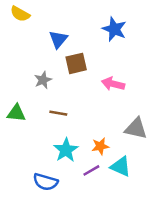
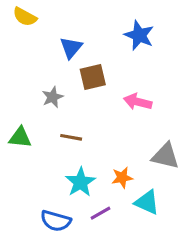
purple line: (91, 170) -> (101, 213), moved

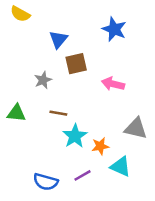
cyan star: (80, 182) -> (75, 136), moved

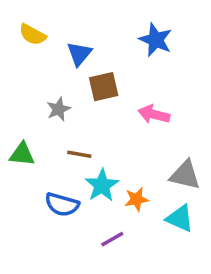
yellow semicircle: (20, 14) -> (33, 35), moved
cyan triangle: (121, 167) -> (180, 218), moved
blue semicircle: (46, 182) -> (62, 204), moved

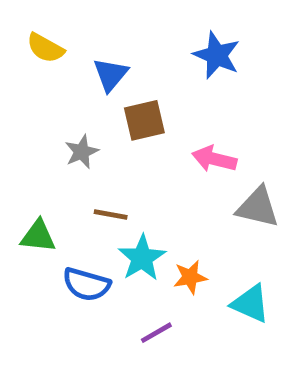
green triangle: (22, 154) -> (38, 236), moved
gray triangle: (185, 175) -> (258, 207), moved

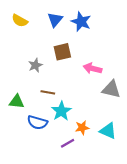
blue star: (217, 55) -> (81, 22), moved
blue triangle: (111, 75) -> (55, 20), moved
orange star: (190, 277) -> (82, 128), moved

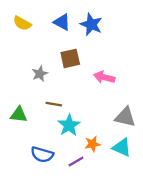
blue triangle: (55, 20) -> (62, 22), turned -42
gray triangle: (111, 89) -> (125, 117), moved
blue semicircle: (37, 122) -> (42, 155), moved

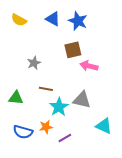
brown square: (70, 58) -> (73, 50), moved
gray triangle: (125, 117) -> (82, 100), moved
orange star: (92, 144) -> (46, 127), moved
blue semicircle: (42, 155) -> (23, 132), moved

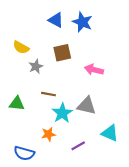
yellow semicircle: (19, 20) -> (21, 47), moved
brown square: (73, 50) -> (62, 53), moved
blue semicircle: (23, 132) -> (24, 153), moved
purple line: (65, 138) -> (78, 146), moved

